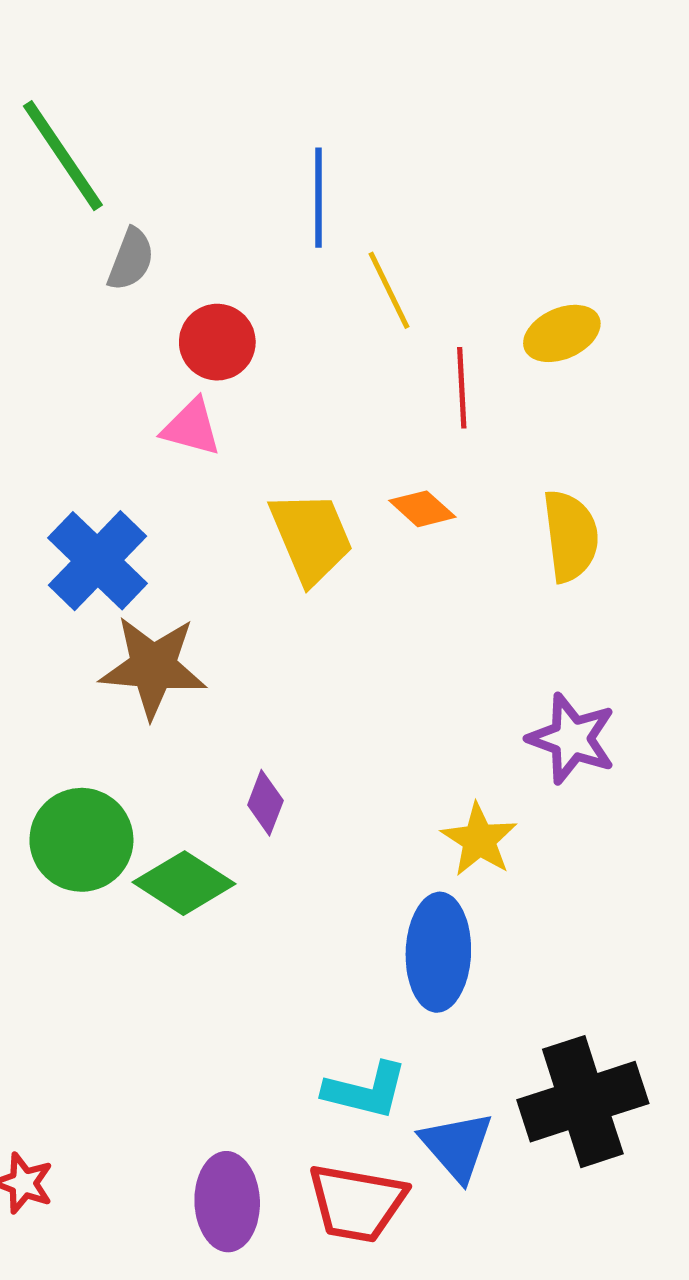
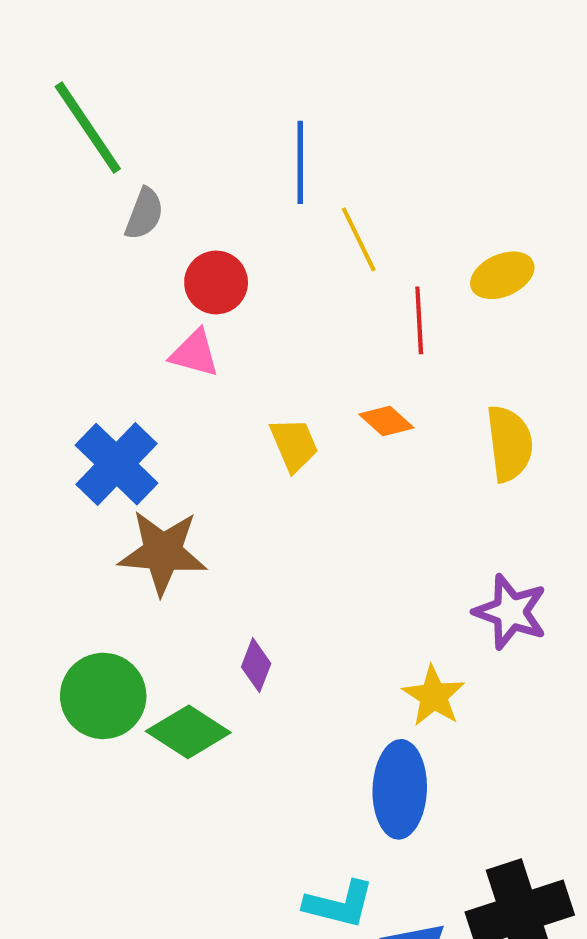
yellow trapezoid: (311, 537) -> (294, 445), size x0.7

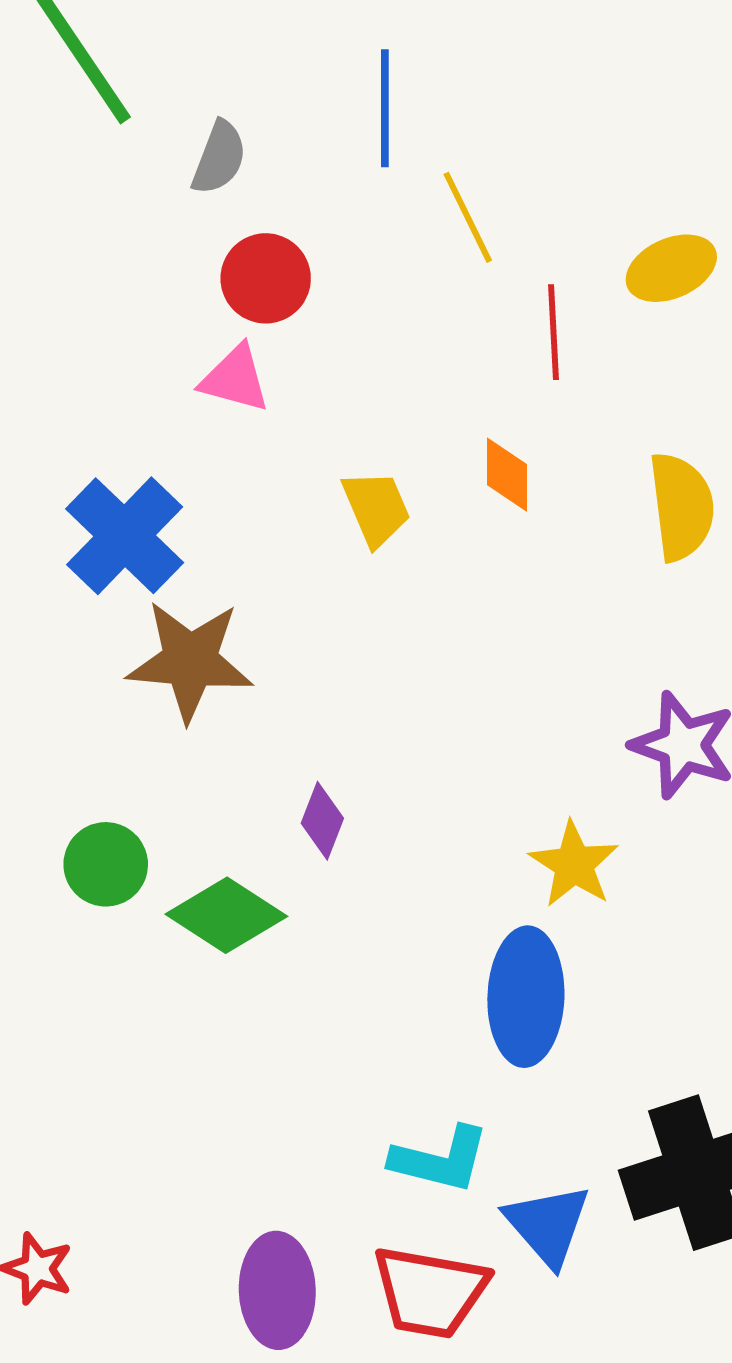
gray semicircle: (144, 214) -> (219, 158), moved
orange diamond: (386, 421) -> (507, 475), turned 48
green circle: (103, 696) -> (106, 864), size x0.7

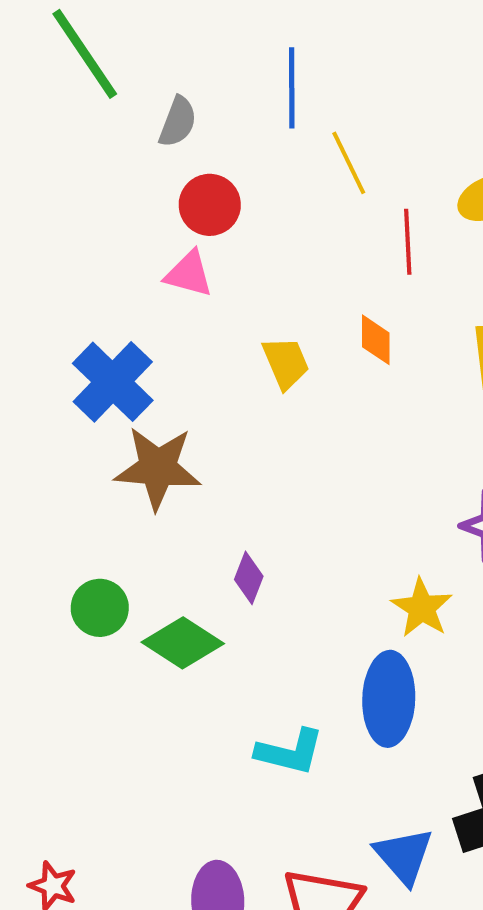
cyan L-shape: (440, 1160) -> (290, 752), moved

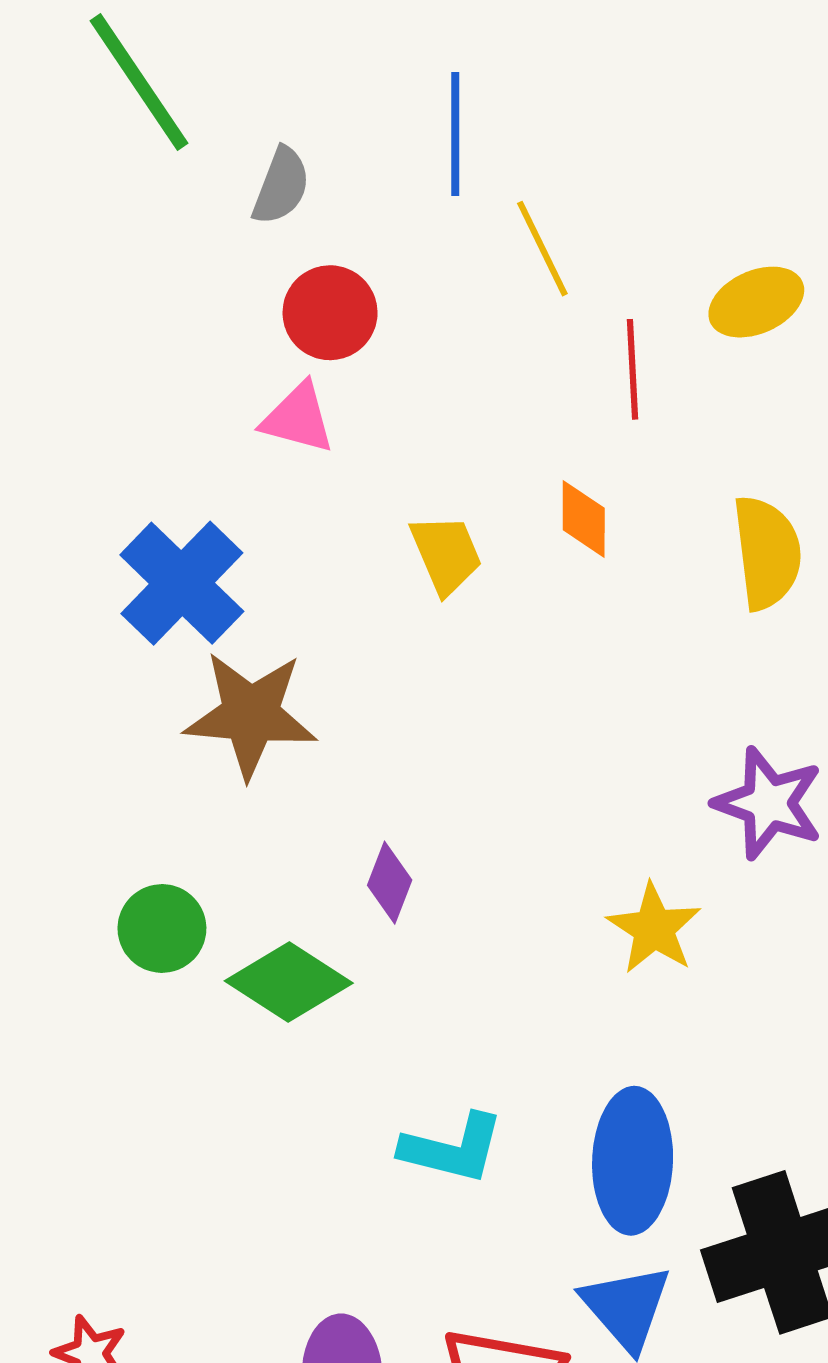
blue ellipse: (389, 699) -> (633, 1161), moved

